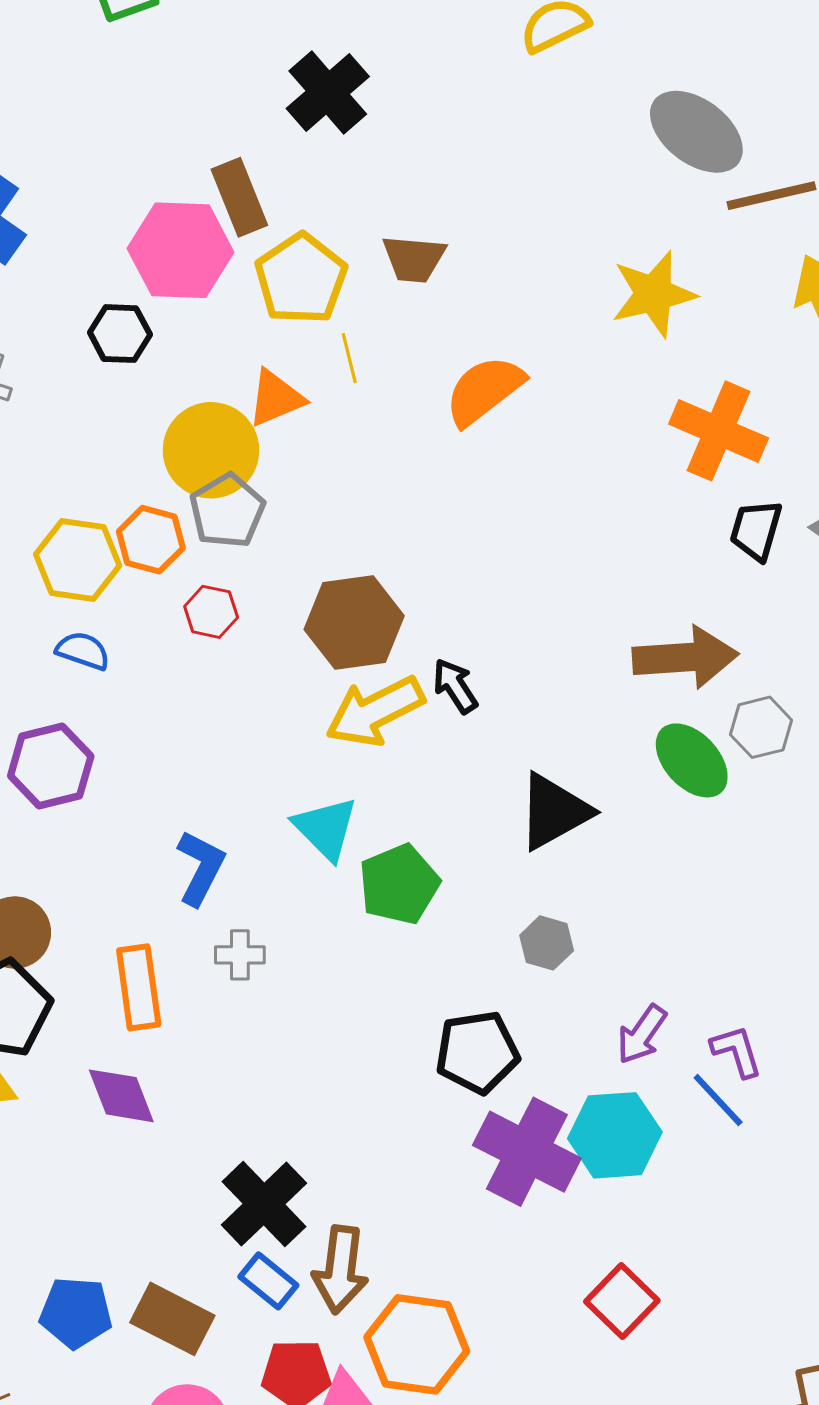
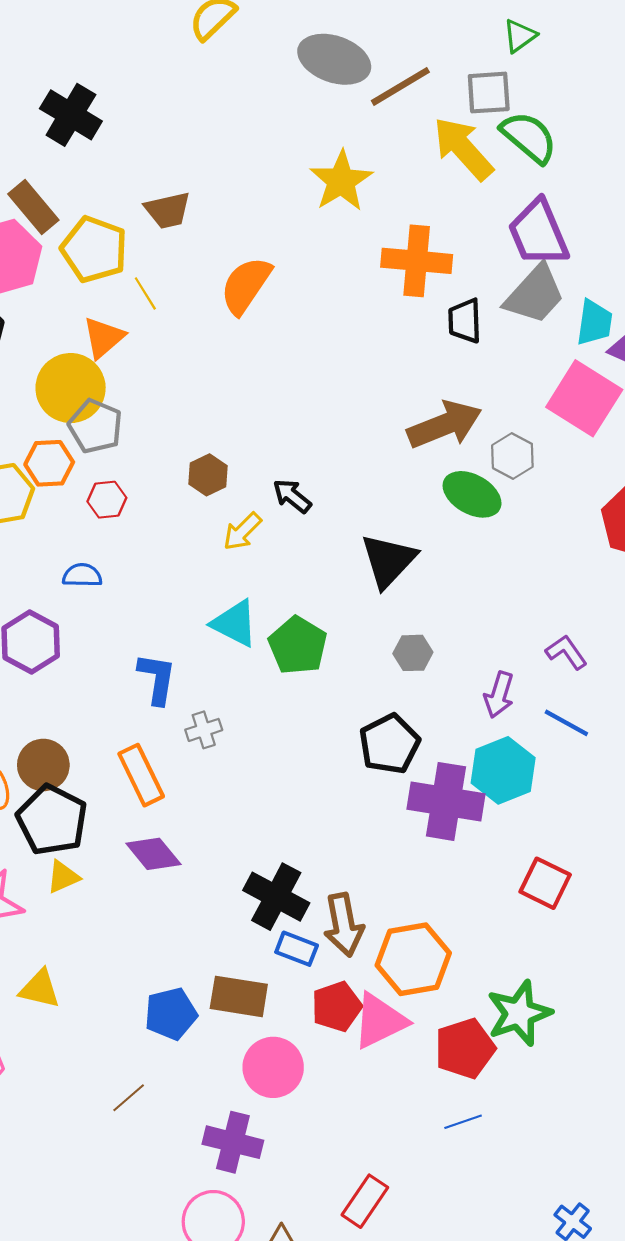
brown hexagon: (354, 623) -> (208, 475), size x0.6
blue semicircle: (83, 651) -> (82, 575), moved
yellow arrow: (375, 711) -> (242, 531), size x0.6
purple L-shape: (737, 1051) -> (566, 652), moved

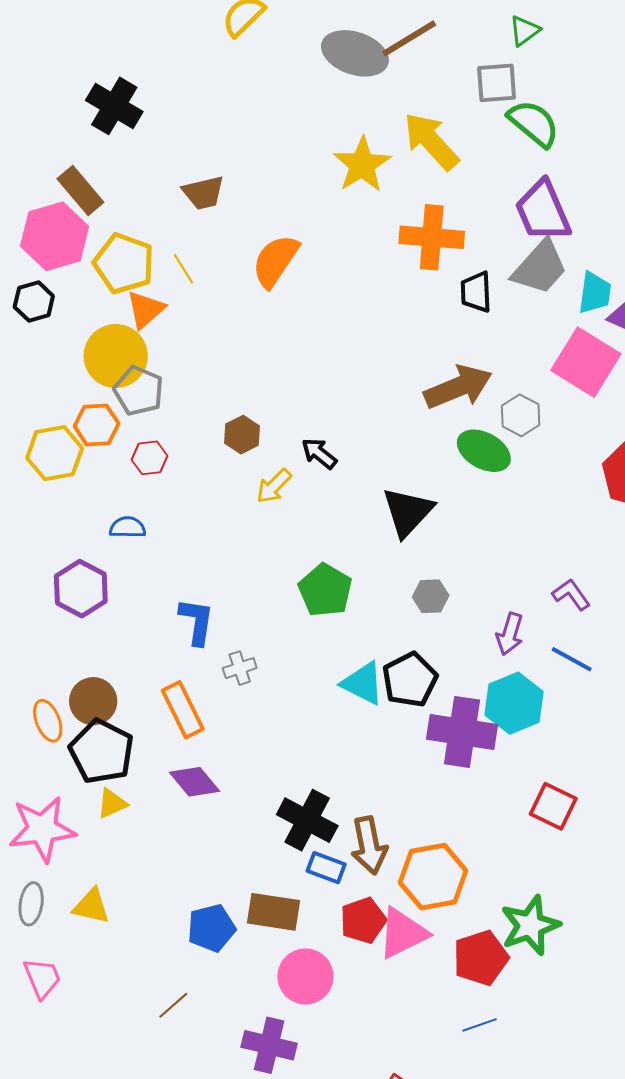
brown line: (400, 86) -> (409, 38), moved
yellow arrow: (463, 149) -> (431, 141), moved
yellow pentagon: (94, 249) -> (124, 263), moved
cyan triangle: (235, 623) -> (363, 683), moved

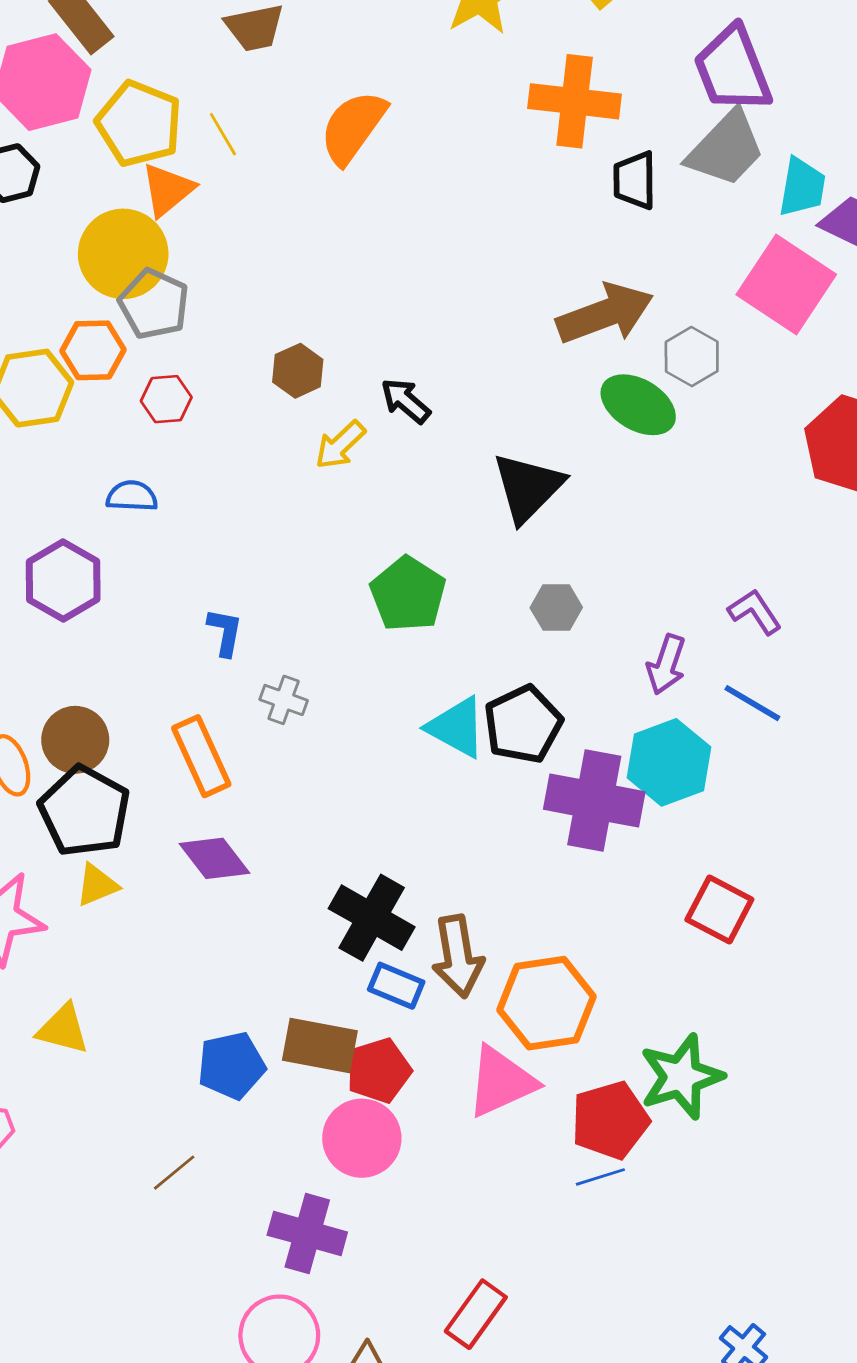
blue L-shape: (197, 621) -> (225, 632), size x0.7
gray cross: (240, 668) -> (284, 700), turned 36
red pentagon: (363, 920) -> (379, 1071), moved
blue line: (480, 1025) -> (600, 1177), moved

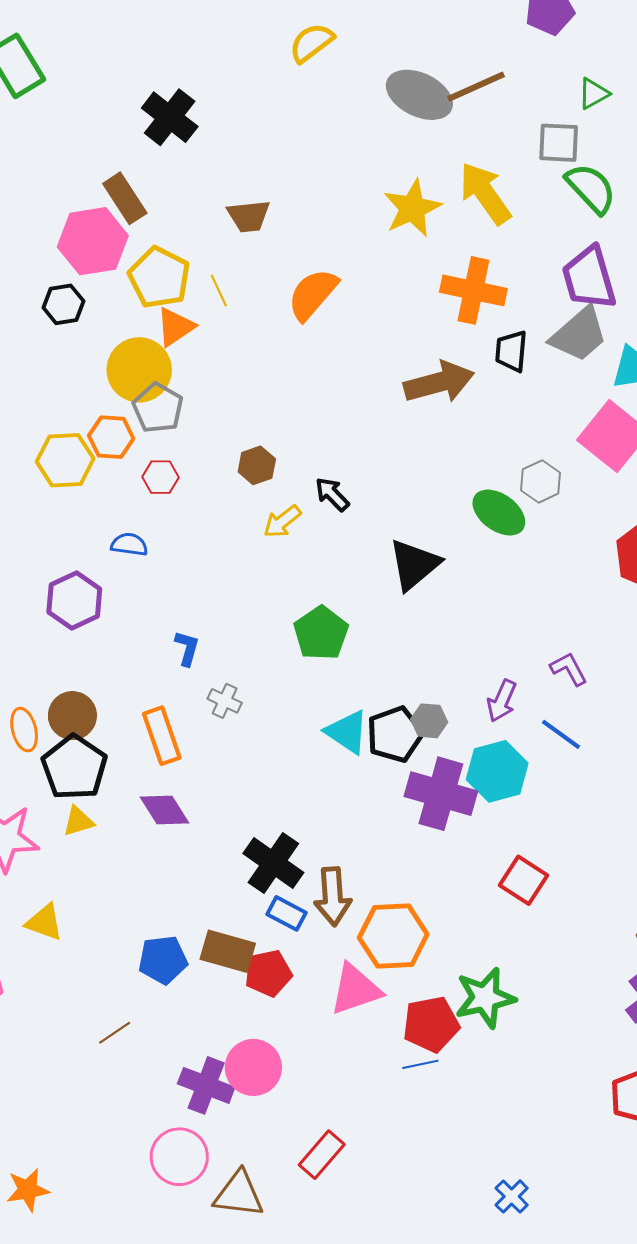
brown arrow: (605, 314) -> (439, 382), moved
gray hexagon: (556, 608) -> (429, 721), moved
pink circle: (362, 1138) -> (253, 1067), moved

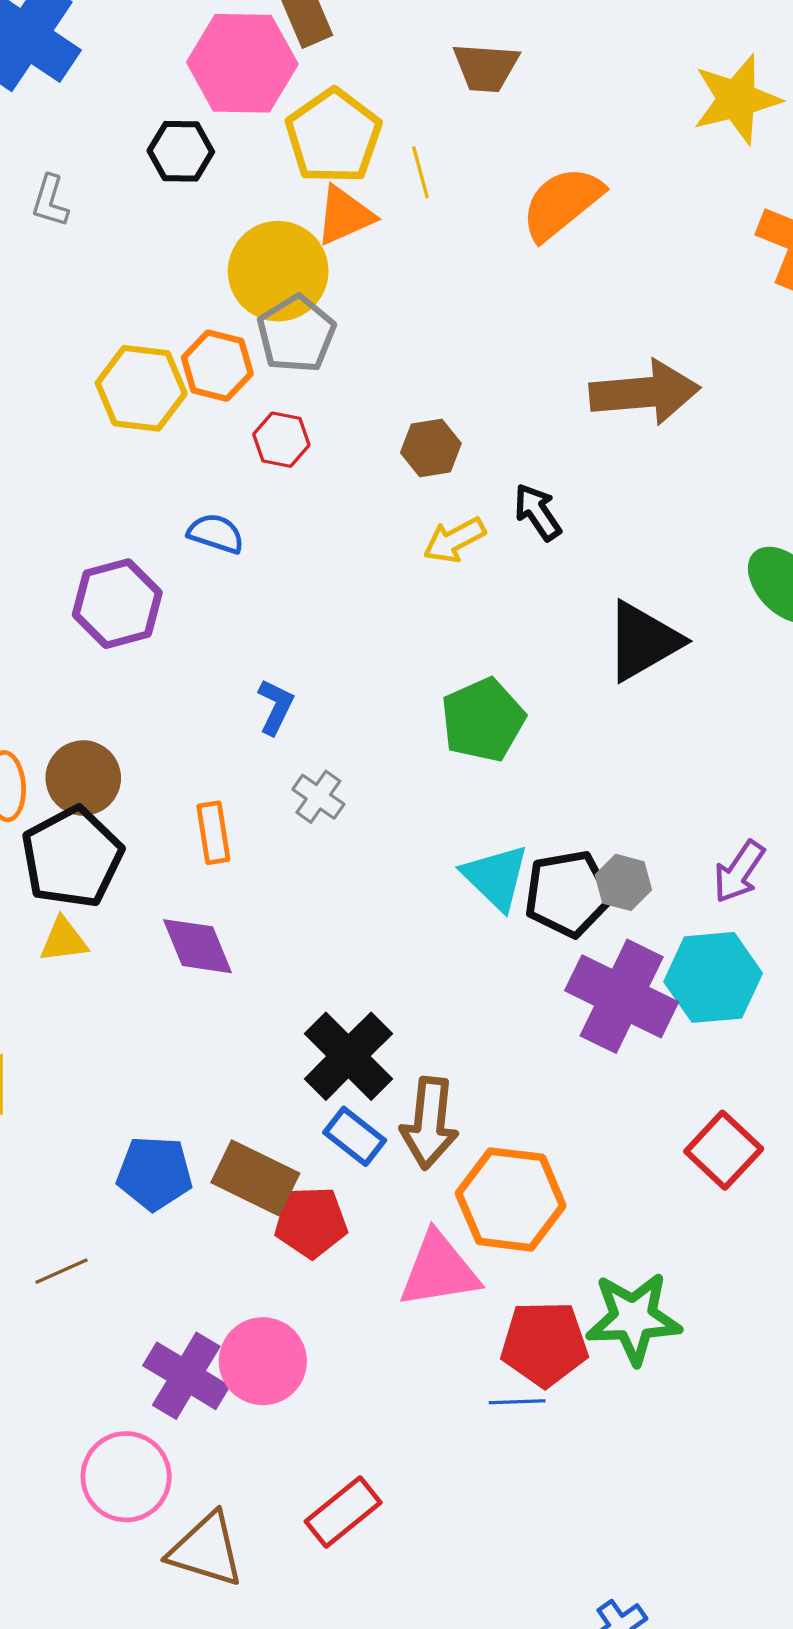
brown arrow: (439, 382) -> (645, 392), moved
orange rectangle: (162, 736) -> (213, 833), size x0.7

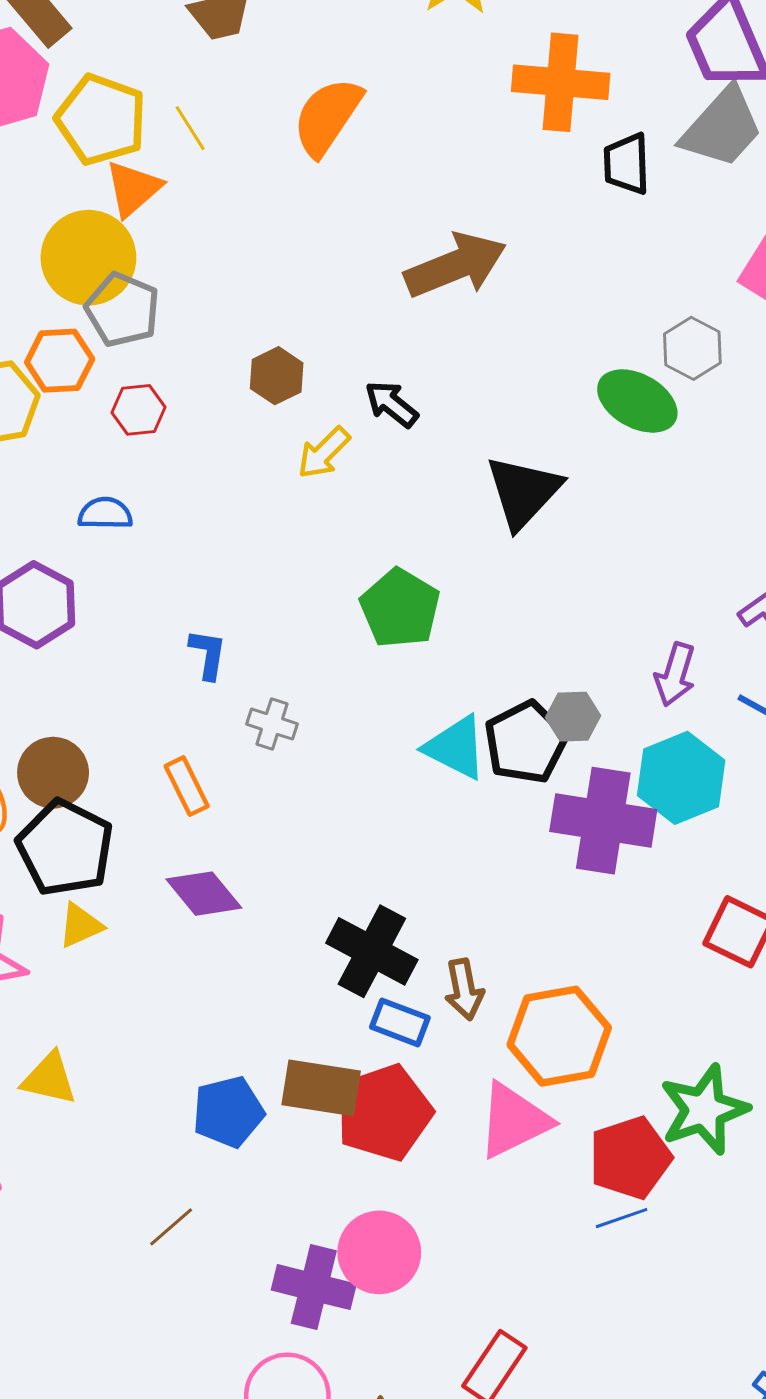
brown arrow: (429, 1123) -> (464, 989), size x0.7
red pentagon: (311, 1222) -> (384, 1113), size x1.4

